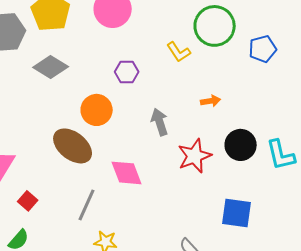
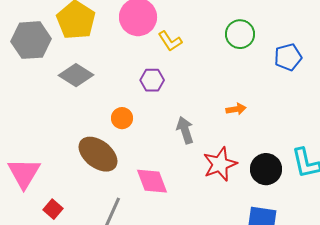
green circle: (215, 26) -> (240, 34), size x0.7
yellow L-shape: (179, 52) -> (170, 41), moved
orange circle: (97, 110) -> (122, 118), size x0.7
black circle: (241, 145) -> (266, 169), moved

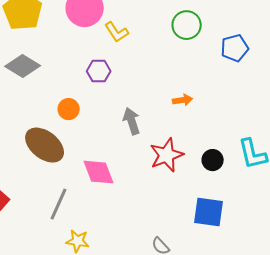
black circle: (266, 169) -> (213, 160), size x0.7

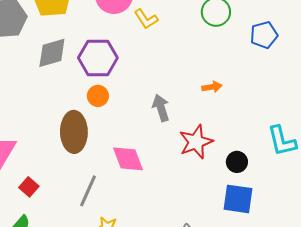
gray diamond: (23, 66) -> (52, 53), turned -48
purple hexagon: (99, 71) -> (98, 58), moved, size x1.6
brown ellipse: (45, 145) -> (74, 132), turned 51
black circle: (213, 160) -> (237, 162), moved

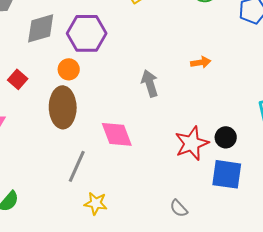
orange circle: (98, 96) -> (69, 69), moved
red star: (196, 142) -> (192, 143), moved
red square: (29, 187) -> (18, 79), moved

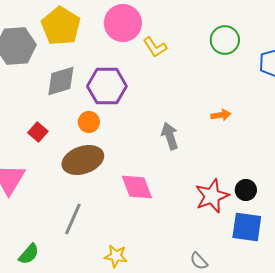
brown ellipse: (63, 107) -> (83, 160), turned 72
gray line: (77, 166) -> (73, 219), moved

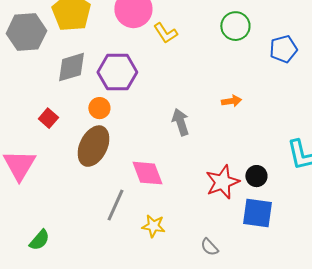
brown ellipse: (83, 160) -> (93, 146), turned -45
gray line: (73, 219) -> (115, 205), moved
yellow star: (116, 256) -> (153, 226), moved

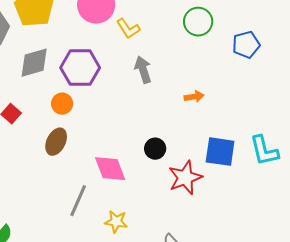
gray arrow: (180, 122) -> (143, 70), moved
brown ellipse: (93, 146) -> (56, 142), size x0.7
black circle: (256, 176) -> (155, 149), moved
blue square: (257, 213) -> (220, 152), moved

